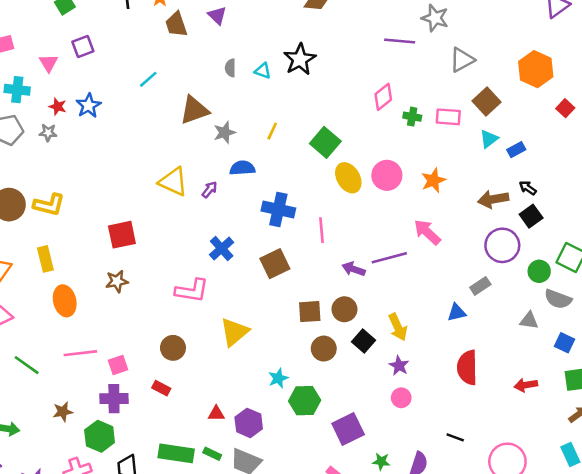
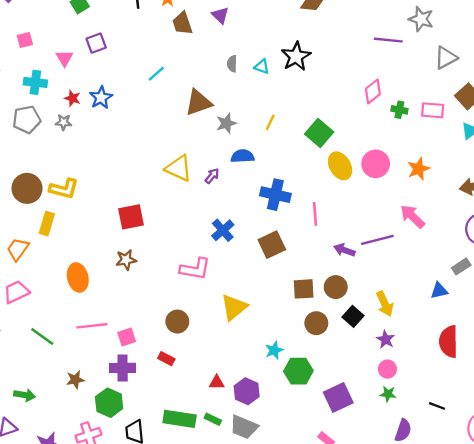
yellow rectangle: (45, 259) -> (47, 224), moved, turned 30
green star: (381, 461) -> (388, 394), moved

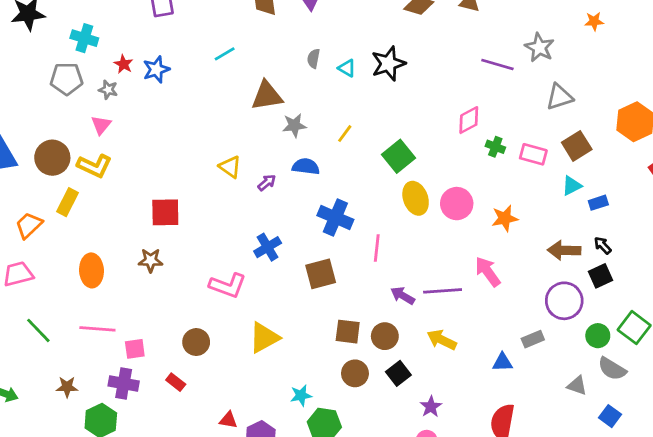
pink triangle: (64, 58) -> (101, 125), moved
yellow triangle: (179, 168) -> (230, 167), size x0.7
yellow arrow: (385, 304) -> (442, 340), moved, turned 130

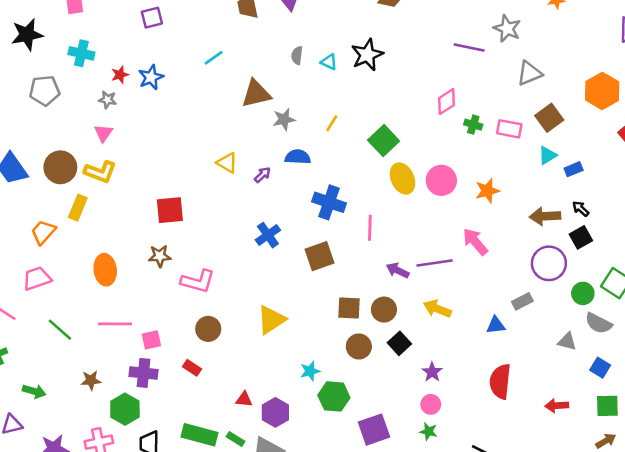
red star: (124, 64) -> (120, 75), turned 30
gray pentagon: (67, 79) -> (45, 91), moved
pink L-shape: (228, 286) -> (198, 281), moved

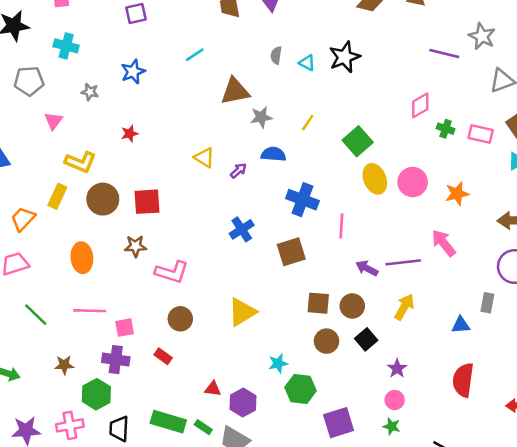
red star: (120, 75) -> (130, 134), moved
pink triangle: (103, 133) -> (53, 121), moved
brown circle: (60, 167) -> (103, 199), moved
gray rectangle: (522, 301) -> (487, 303), turned -54
yellow arrow: (437, 309) -> (404, 307), turned 96

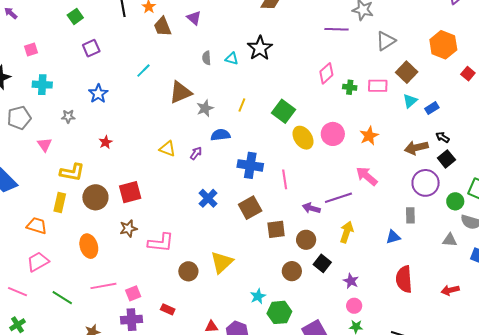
orange trapezoid: (23, 219) -> (37, 226), turned 75
brown square: (318, 303) -> (276, 229), moved
brown circle: (180, 319) -> (188, 271), moved

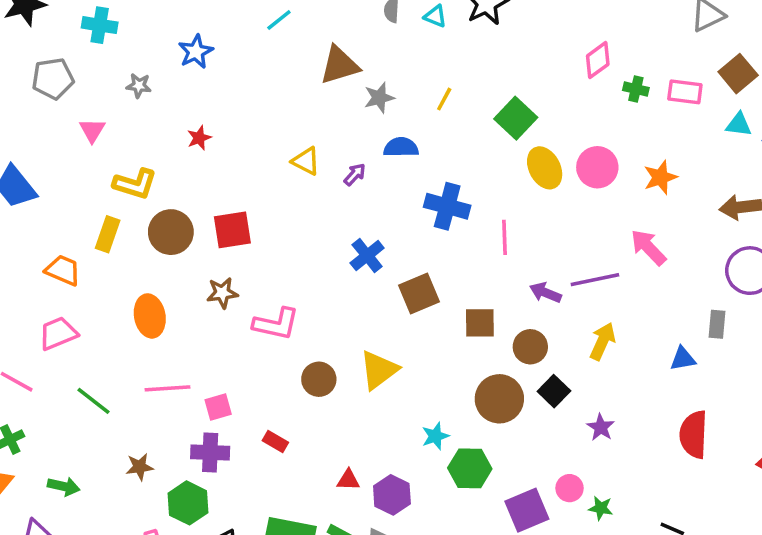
cyan triangle: (410, 101) -> (739, 125), turned 42
brown square: (250, 208) -> (419, 293), moved
brown circle: (292, 271) -> (499, 399), size x1.4
pink circle: (354, 306) -> (570, 488), moved

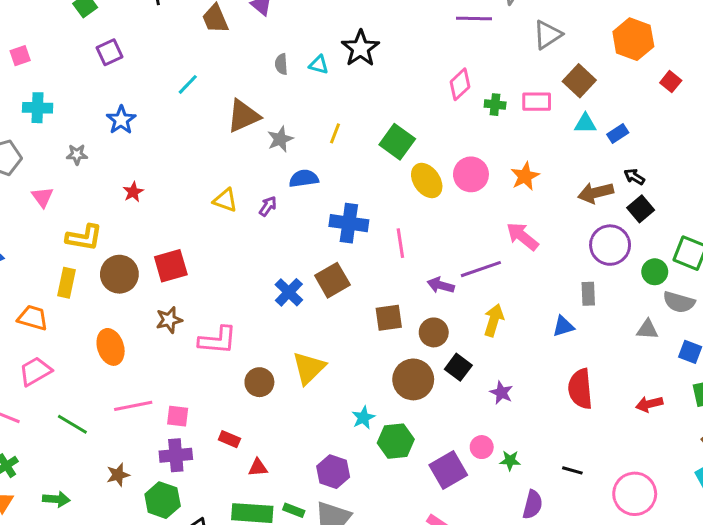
blue cross: (367, 256) -> (289, 292), moved
brown square: (419, 293) -> (332, 280), moved
pink square: (218, 407) -> (178, 416), turned 30
red triangle: (348, 480) -> (258, 468), moved

